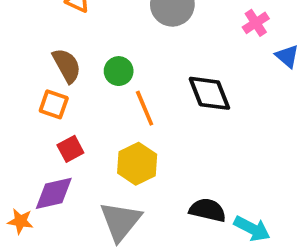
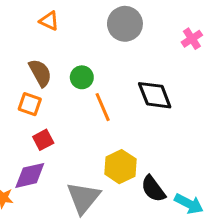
yellow hexagon: (137, 164) -> (120, 167), moved
black semicircle: (208, 210) -> (153, 189), turned -140

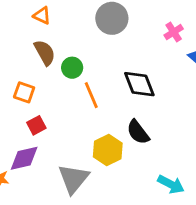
brown semicircle: (40, 73) -> (45, 53), moved
black semicircle: (153, 189) -> (138, 132), moved

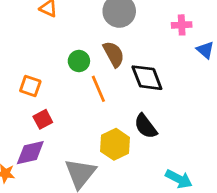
pink cross: (174, 32) -> (182, 25), turned 30
brown semicircle: (45, 53) -> (114, 54), moved

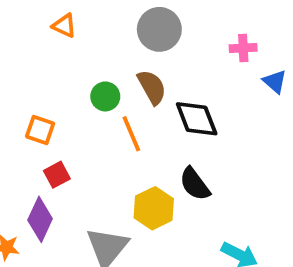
purple diamond: (30, 153) -> (40, 219), turned -52

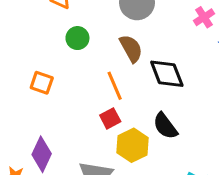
pink cross: (243, 48) -> (204, 17), turned -30
green circle: (105, 96) -> (77, 38), moved
red square: (57, 175) -> (110, 118), moved

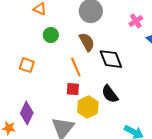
red square: (110, 118) -> (73, 89), turned 32

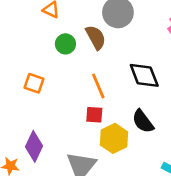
brown semicircle: (87, 42) -> (96, 37), moved

